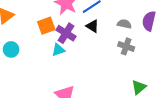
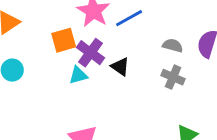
black triangle: (92, 26) -> (120, 67), moved

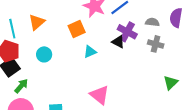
purple cross: (90, 53) -> (127, 32), moved

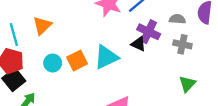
orange square: (77, 29) -> (77, 60), moved
cyan triangle: (90, 52) -> (106, 57), size x1.6
green triangle: (171, 83) -> (187, 84), moved

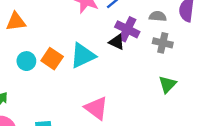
orange triangle: (42, 26) -> (16, 22), turned 36
orange square: (77, 60) -> (52, 59), turned -30

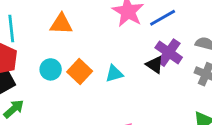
orange triangle: (16, 22) -> (61, 24), moved
cyan triangle: (83, 56) -> (114, 74), size x0.6

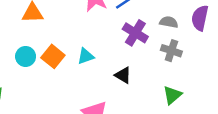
black triangle: (155, 65) -> (123, 75), moved

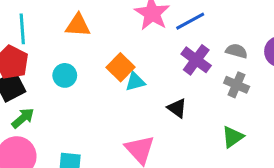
orange square: (53, 56) -> (120, 67), moved

